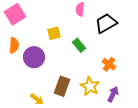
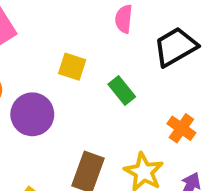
yellow square: (54, 33) -> (72, 67), turned 32

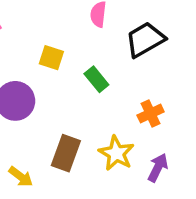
orange cross: (181, 128) -> (151, 114), turned 30

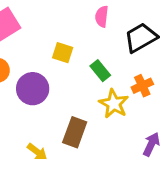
orange cross: (151, 114) -> (142, 86), moved
yellow star: (116, 153) -> (114, 104), moved

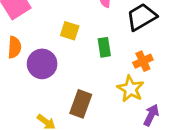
green rectangle: (100, 71) -> (104, 47), turned 30
yellow star: (114, 104) -> (130, 89), moved

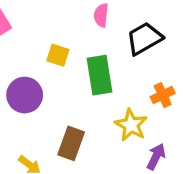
green rectangle: (104, 47) -> (99, 75), size x1.6
orange cross: (143, 61) -> (163, 95), moved

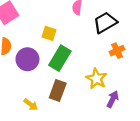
green rectangle: (99, 75) -> (60, 58), moved, turned 40
orange cross: (163, 95) -> (117, 51), moved

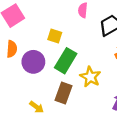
yellow star: (96, 79) -> (90, 77), moved

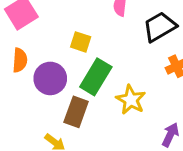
brown rectangle: (63, 93) -> (76, 112), moved

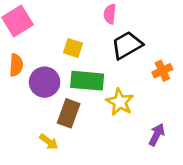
black trapezoid: (160, 27) -> (127, 45), moved
green rectangle: (96, 77) -> (87, 81), turned 64

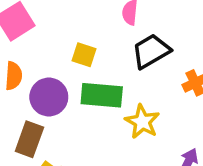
brown rectangle: (69, 113) -> (29, 139), moved

